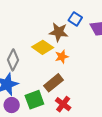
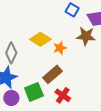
brown star: (59, 32) -> (86, 36), moved

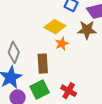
yellow diamond: (40, 39) -> (55, 27), moved
brown rectangle: (52, 74) -> (43, 64), moved, turned -48

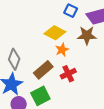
brown rectangle: (43, 64) -> (43, 70), turned 54
red cross: (69, 91) -> (68, 74), moved, turned 35

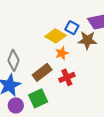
blue square: (71, 11) -> (72, 28), moved

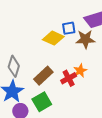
blue square: (72, 28) -> (69, 28), turned -32
orange star: (62, 53) -> (80, 71), moved

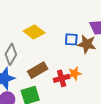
blue square: (69, 28) -> (71, 39), moved
yellow diamond: (53, 38) -> (34, 32), moved

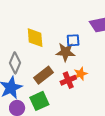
yellow diamond: (34, 32) -> (35, 38), turned 55
brown star: (87, 44) -> (66, 52), moved

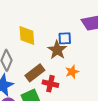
brown star: (66, 52) -> (57, 50), turned 30
red cross: (68, 80) -> (50, 84), moved, turned 35

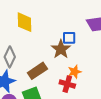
yellow diamond: (27, 35) -> (24, 22), moved
red cross: (50, 84) -> (67, 84), moved

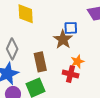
brown rectangle: (37, 71) -> (40, 62), turned -66

